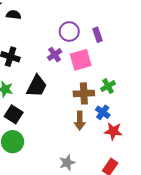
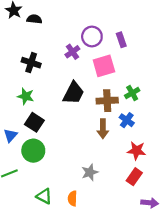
purple cross: (55, 55) -> (72, 52), moved
black trapezoid: (37, 86) -> (73, 93), moved
red star: (113, 131) -> (137, 151), moved

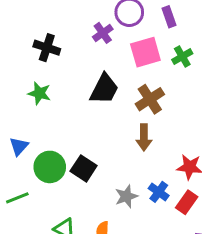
green cross: (132, 93) -> (182, 57), moved
brown cross: (107, 101) -> (150, 99), turned -30
blue cross: (127, 120) -> (159, 192), moved
black square: (34, 122) -> (84, 168), moved

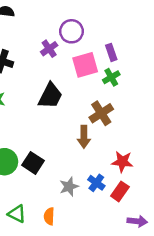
purple rectangle: (169, 17) -> (111, 52), moved
green cross: (182, 57) -> (111, 77), moved
brown cross: (150, 99) -> (101, 113), moved

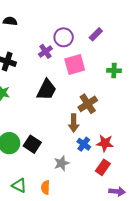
purple rectangle: (111, 52) -> (96, 34), moved, turned 64
green cross: (111, 77) -> (114, 71), moved, turned 32
blue cross: (96, 183) -> (84, 144), moved

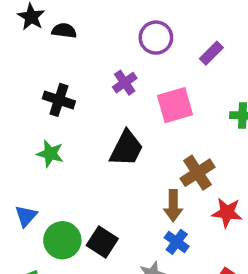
purple circle: (64, 37) -> (156, 38), moved
red star: (105, 143) -> (227, 213), moved
blue cross: (84, 144) -> (177, 242), moved

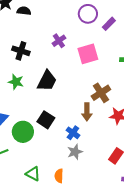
purple circle: (156, 38) -> (88, 14), moved
black trapezoid: (126, 148) -> (47, 81), moved
black square: (102, 242) -> (46, 120), moved
blue cross: (177, 242) -> (73, 133), moved

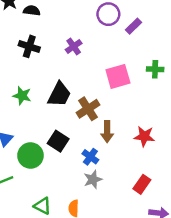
black cross: (21, 51) -> (29, 46), moved
pink square: (88, 54) -> (118, 76), moved
brown cross: (101, 93) -> (88, 109), moved

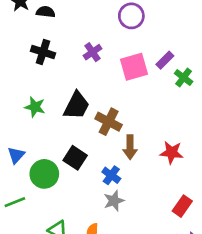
purple rectangle: (134, 26) -> (165, 60), moved
green cross: (155, 69) -> (184, 77), turned 35
pink square: (118, 76) -> (134, 67), moved
brown cross: (88, 109) -> (109, 122), turned -30
red rectangle: (142, 184) -> (182, 206), moved

